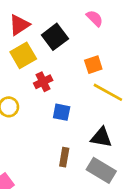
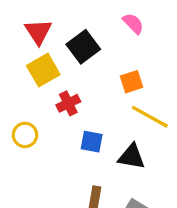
red triangle: (19, 25) -> (38, 32), turned -30
black triangle: (101, 137) -> (132, 157), moved

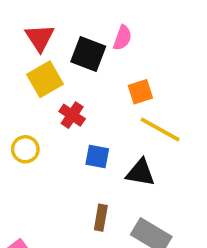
pink semicircle: (133, 23) -> (122, 38), moved, turned 65
black square: (83, 47) -> (88, 54), turned -32
red cross: (68, 103) -> (72, 115), turned -30

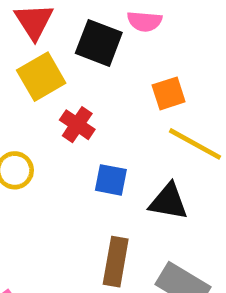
pink semicircle: (122, 38) -> (145, 21), turned 75
brown rectangle: (101, 218) -> (116, 262), size x1.4

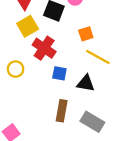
red cross: (77, 125) -> (44, 48), size x1.5

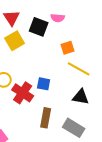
red cross: (44, 48) -> (23, 93), moved
black triangle: (86, 83) -> (81, 97), moved

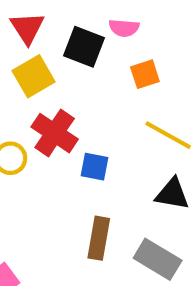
orange square: (68, 48) -> (145, 74), moved
red cross: (23, 93) -> (55, 133), moved

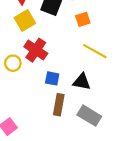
blue square: (95, 167) -> (52, 78), moved
black triangle: (172, 194) -> (82, 82), moved

